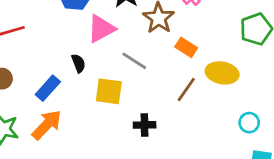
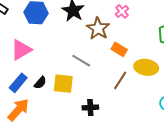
pink triangle: (101, 29) -> (21, 50), moved
black semicircle: (78, 63) -> (40, 83), moved, turned 64

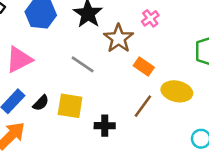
gray line: (81, 61) -> (83, 64), moved
black cross: (90, 108) -> (105, 126), moved

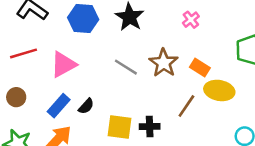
brown star: (119, 38) -> (164, 63), moved
orange rectangle: (144, 67) -> (200, 67), moved
yellow square: (70, 106) -> (120, 127), moved

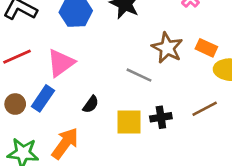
gray line: (126, 67) -> (139, 75), moved
blue rectangle: (59, 106) -> (43, 98), moved
brown line: (186, 106) -> (205, 109), moved, turned 35

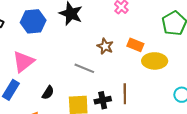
brown star: (167, 48) -> (105, 46), size x0.7
brown line: (205, 109) -> (125, 94), moved, turned -60

